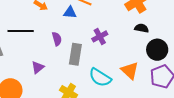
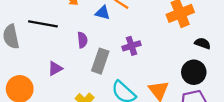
black semicircle: (142, 28) -> (203, 43), moved

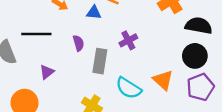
black semicircle: (203, 43) -> (199, 26), size x1.6
purple triangle: (55, 68) -> (47, 72), moved

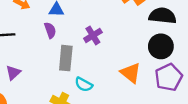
purple semicircle: (78, 43) -> (50, 30), moved
cyan semicircle: (129, 88) -> (84, 84), moved, size x0.7

